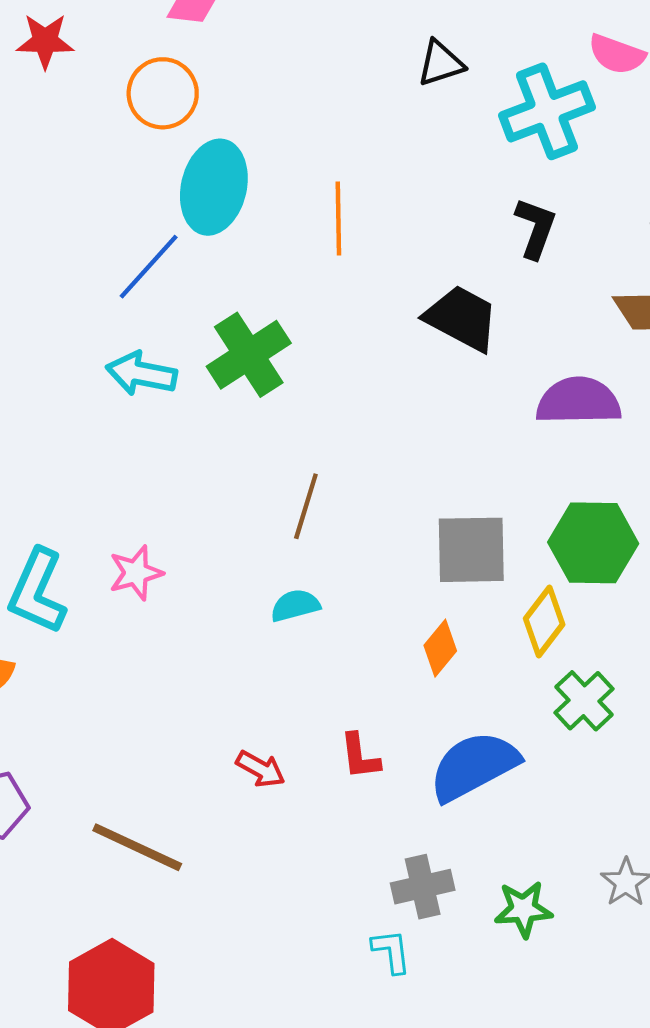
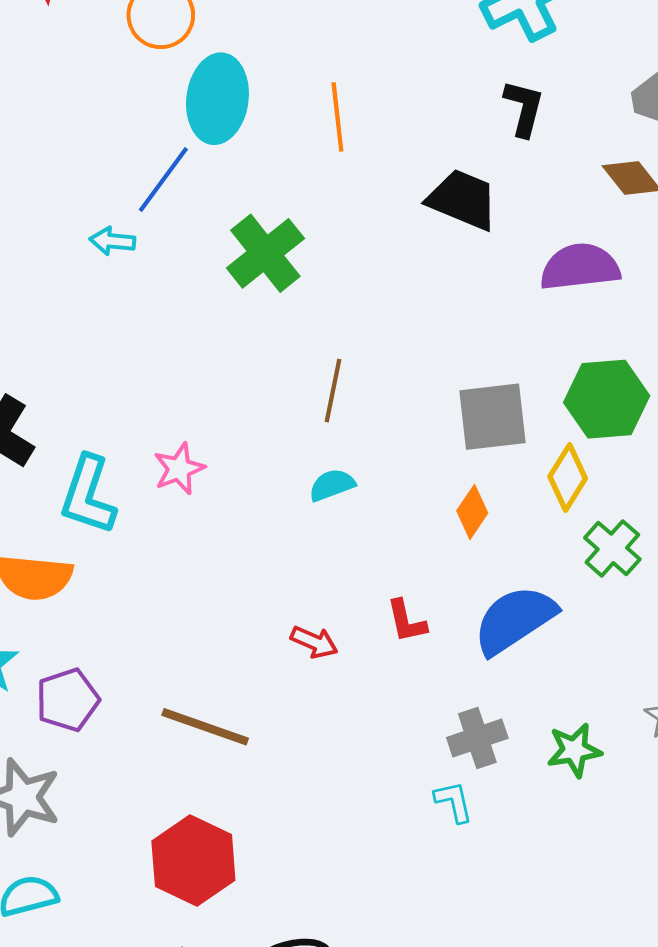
cyan arrow: (141, 374) -> (112, 241), moved, size x0.7

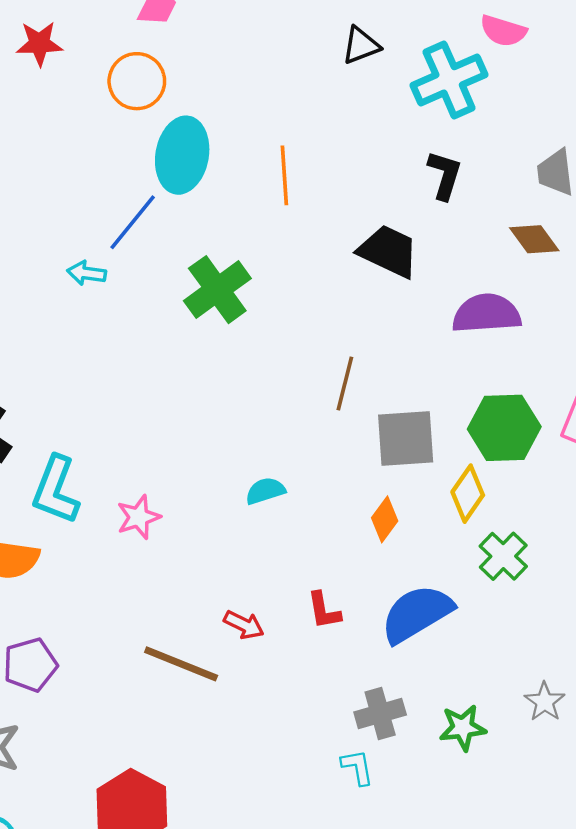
brown line: (333, 391) -> (345, 383), moved
pink star: (179, 469) -> (139, 517), moved
brown line: (205, 727) -> (181, 664), moved

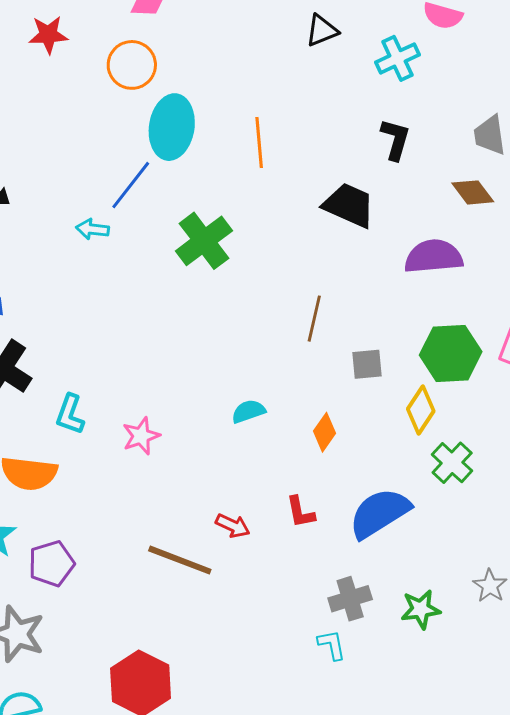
cyan cross: (449, 80) -> (397, 58), size x0.7
gray square: (406, 438) -> (367, 364), size x0.6
cyan L-shape: (56, 490) -> (70, 414), size x0.7
orange diamond: (385, 519) -> (324, 432), moved

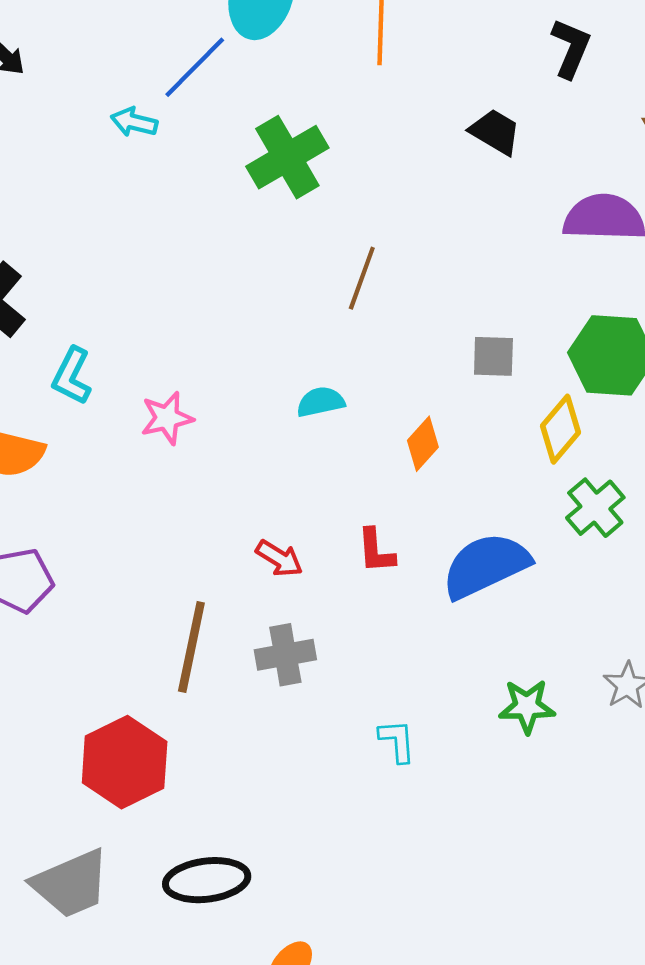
black trapezoid: (349, 205) -> (495, 132), size x0.7
brown line: (314, 319) -> (362, 278), moved
brown line: (180, 560) -> (191, 647), moved, turned 74
gray cross: (350, 599) -> (285, 655), moved

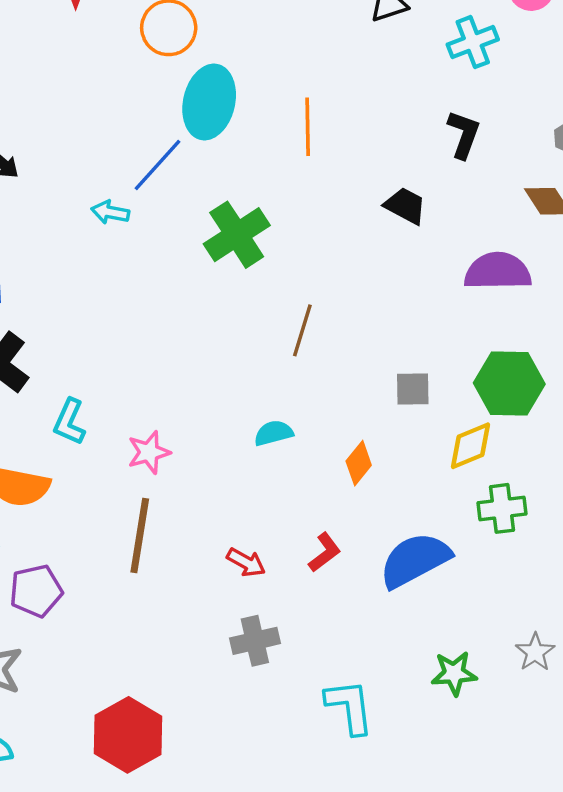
yellow diamond: (561, 429) -> (470, 446), turned 30
green cross: (595, 508) -> (502, 508), turned 36
red L-shape: (376, 551) -> (325, 552), turned -120
brown line: (191, 647) -> (140, 536), moved
cyan L-shape: (397, 741) -> (350, 707), size x1.6

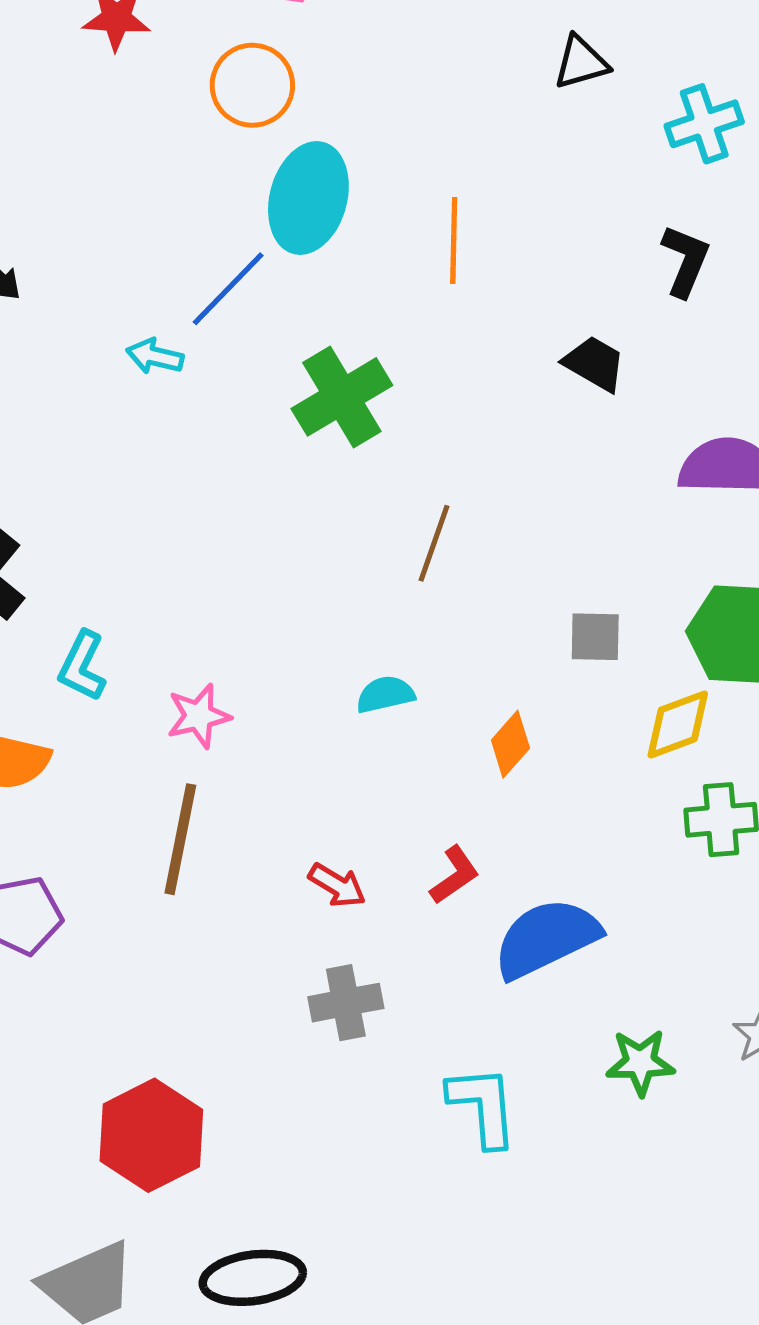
blue semicircle: (415, 560) -> (546, 938), moved

